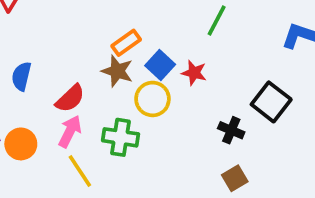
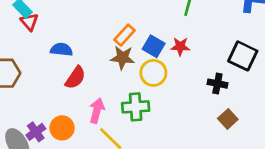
blue semicircle: (21, 76) -> (61, 50), moved, turned 95
red semicircle: (70, 98) -> (75, 78), moved

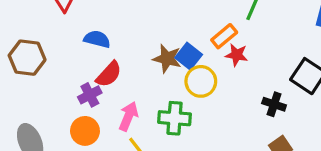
orange rectangle: (125, 35) -> (224, 36), moved
blue square: (154, 46) -> (189, 56), moved
purple cross: (36, 132) -> (90, 95), moved

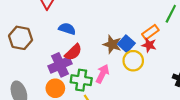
red star: (237, 55) -> (149, 45), moved
purple cross: (90, 95) -> (60, 65), size x1.5
pink arrow: (128, 116) -> (102, 74), moved
green cross: (175, 118) -> (81, 80), moved

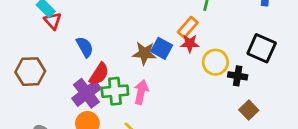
blue semicircle: (67, 29) -> (85, 47), turned 56
yellow circle: (133, 61) -> (215, 62), moved
green cross: (81, 80) -> (115, 91), moved

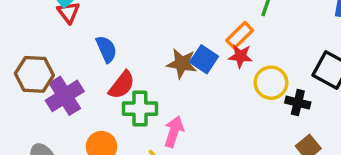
pink arrow: (141, 92) -> (174, 132), moved
purple cross: (86, 93) -> (65, 96), moved

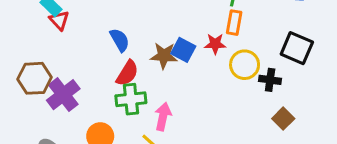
orange rectangle: (240, 35) -> (234, 23), moved, turned -30
blue semicircle: (106, 49) -> (120, 40), moved
red semicircle: (122, 85) -> (127, 73), moved

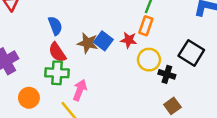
red semicircle: (127, 73) -> (57, 52), turned 105

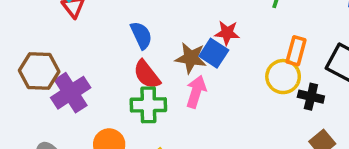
orange rectangle: (146, 26) -> (296, 51), moved
red star: (129, 40) -> (227, 33), moved
pink arrow: (80, 90) -> (196, 92), moved

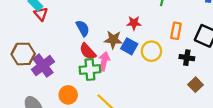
blue square: (214, 53) -> (129, 46), moved
yellow circle: (283, 77) -> (151, 51), moved
pink arrow: (196, 92) -> (104, 61), moved

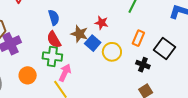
pink arrow: (104, 61) -> (65, 73), moved

